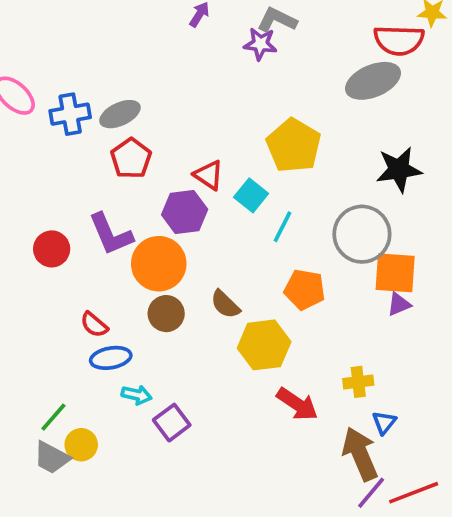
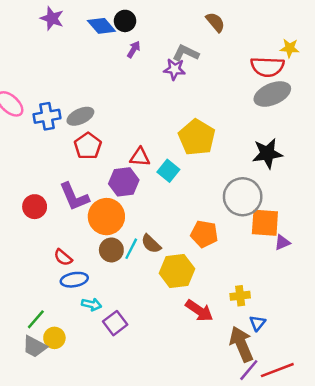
gray ellipse: (373, 81) -> (272, 94), moved
red triangle: (209, 175) -> (140, 157), turned -30
cyan line: (282, 227) -> (131, 249), moved
purple triangle: (399, 304) -> (282, 243), moved

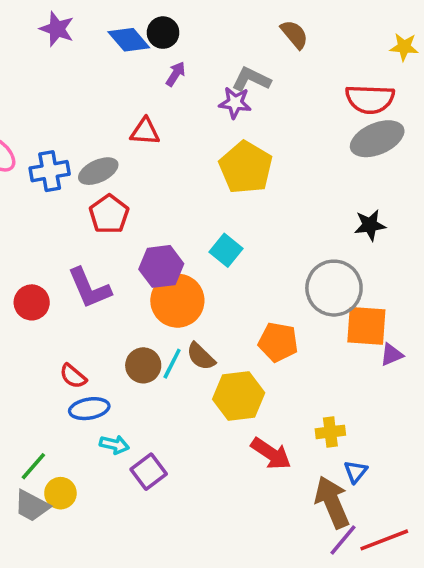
yellow star: (290, 48) -> (404, 47), moved
yellow pentagon: (197, 137) -> (246, 167), moved
black star: (267, 153) -> (370, 225), size x0.7
red triangle: (140, 157) -> (145, 132), moved
orange circle: (106, 217) -> (177, 301), moved

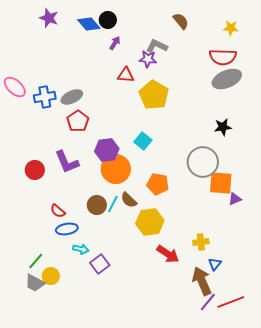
yellow star: (404, 47) -> (231, 28), moved
red triangle: (145, 132) -> (126, 75), moved
orange pentagon: (278, 342) -> (158, 184), moved

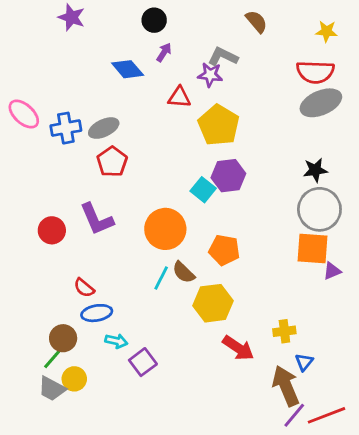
blue diamond: (89, 24) -> (128, 69), moved
purple hexagon: (107, 150) -> (228, 176), moved
gray circle: (203, 162) -> (319, 209), moved
brown circle: (97, 205) -> (63, 338), moved

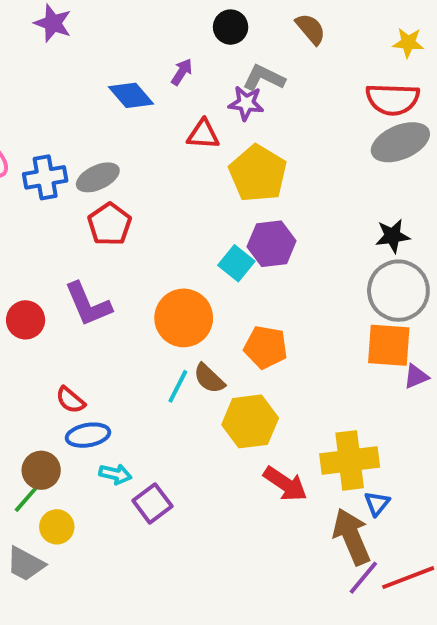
black circle: (154, 20) -> (231, 27), moved
yellow cross: (284, 331) -> (350, 460), size x1.8
gray trapezoid: (52, 389) -> (26, 564), moved

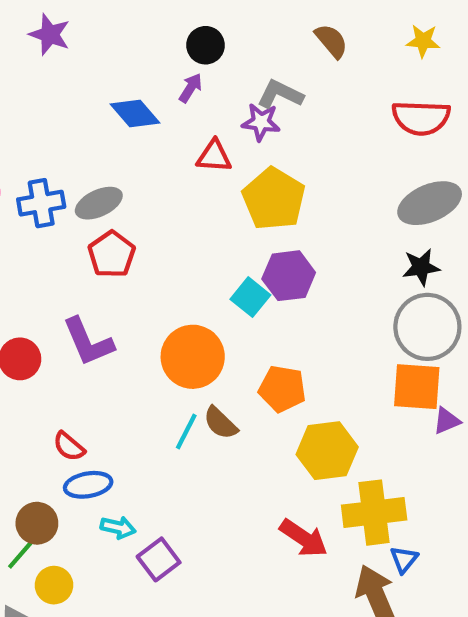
black circle: (231, 27) -> (205, 45), moved
yellow star: (408, 43) -> (423, 41), moved
gray ellipse: (400, 142) -> (430, 203), moved
yellow hexagon: (250, 421) -> (327, 451), moved

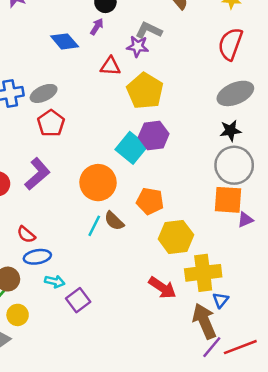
red semicircle: (421, 118) -> (230, 44), turned 108
cyan square: (250, 297) -> (131, 148), size x1.4
purple L-shape: (88, 342) -> (37, 174), turned -108

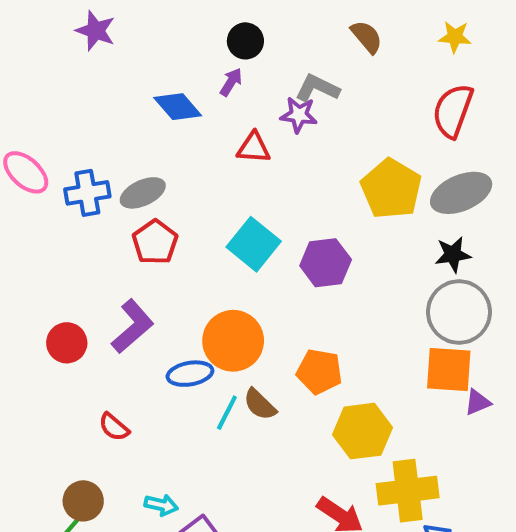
yellow pentagon: (145, 91) -> (391, 189), moved
cyan square: (131, 148) -> (254, 244), moved
blue ellipse: (37, 257) -> (190, 374), moved

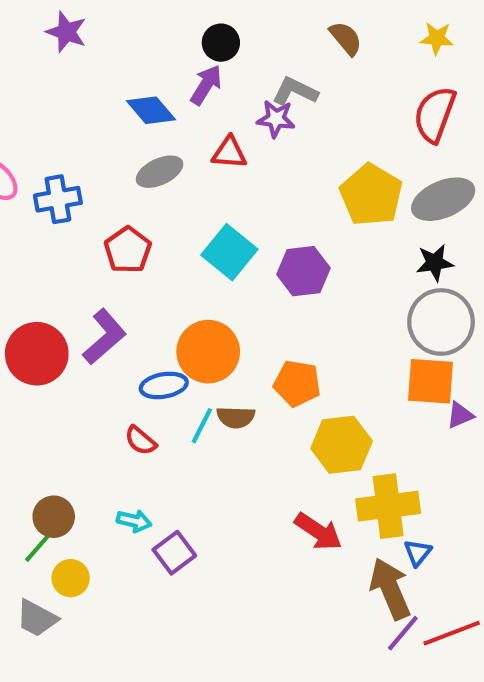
purple arrow: (231, 82) -> (206, 85), size x1.4
gray ellipse: (143, 193) -> (160, 172), moved
red circle: (67, 343) -> (37, 354), size x1.5
brown semicircle: (260, 404) -> (236, 417), turned -42
red semicircle: (114, 427) -> (140, 441), moved

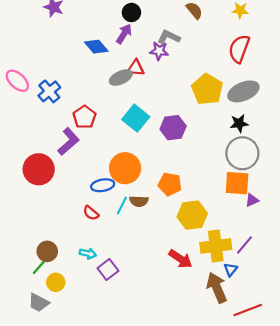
gray ellipse: (160, 172) -> (121, 78), moved
blue cross: (58, 199) -> (49, 91), turned -30
purple L-shape: (104, 337) -> (69, 142), moved
purple line: (403, 633) -> (244, 245), moved

